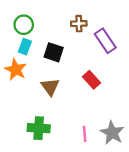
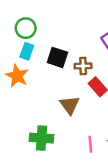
brown cross: (79, 24) -> (83, 66), moved
brown triangle: (50, 87) -> (70, 105), moved

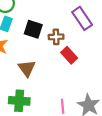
brown triangle: (70, 105) -> (27, 68), moved

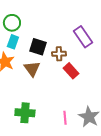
brown triangle: (27, 68) -> (32, 69), moved

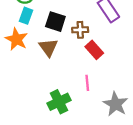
green cross: (25, 113) -> (59, 102), moved, turned -30
pink line: (65, 118) -> (87, 83), moved

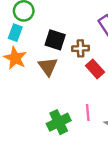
cyan rectangle: (26, 16) -> (15, 33), moved
pink line: (87, 83) -> (88, 112), moved

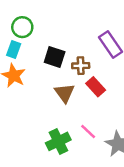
brown triangle: (48, 67) -> (65, 93), moved
pink line: (88, 112) -> (88, 131), turned -42

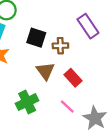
red rectangle: (96, 87) -> (73, 78), moved
green cross: (58, 141) -> (27, 102), moved

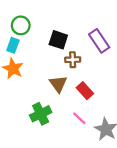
black square: (36, 38) -> (58, 40), moved

